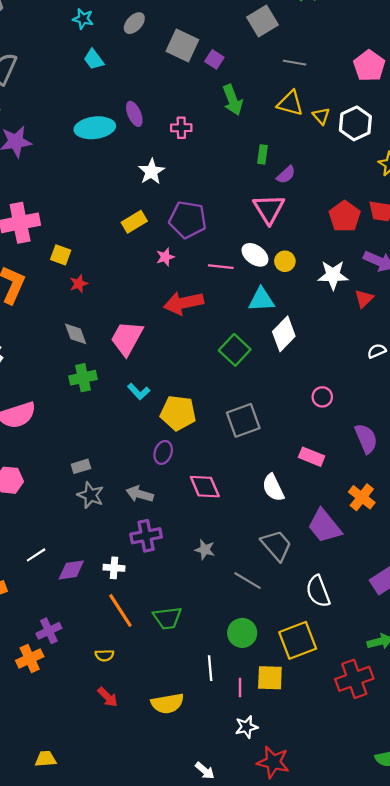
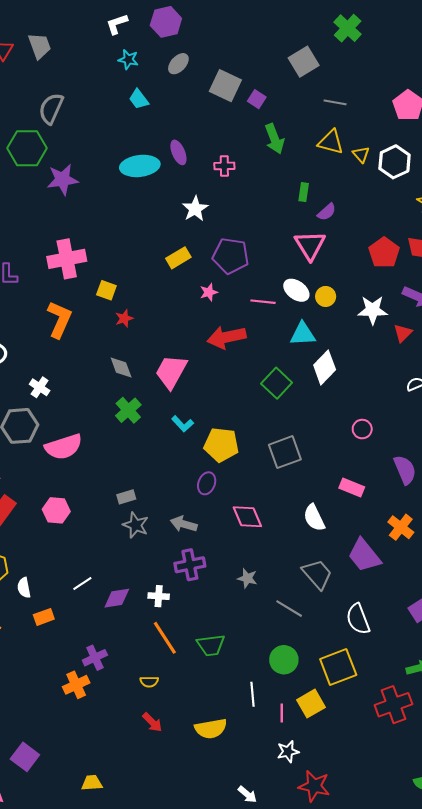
green cross: (83, 378) -> (128, 410), turned -30
yellow square: (270, 678) -> (311, 704), turned -32

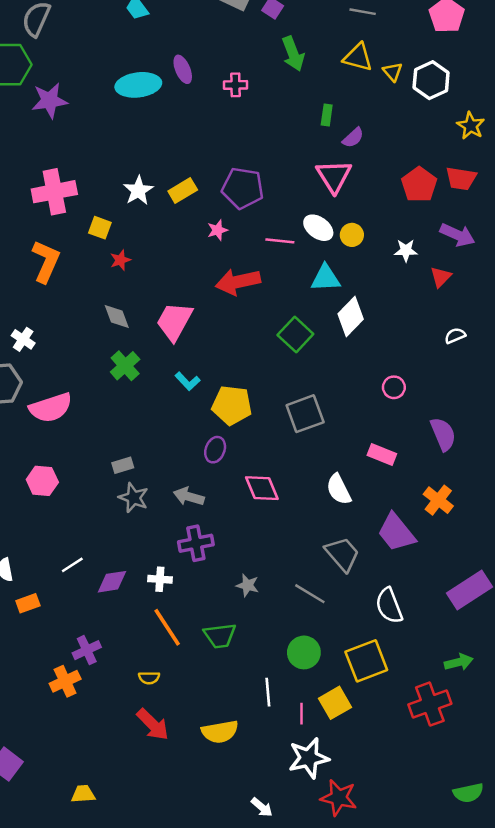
white star: (195, 209) -> (138, 191), moved
white star: (373, 310) -> (406, 251), size x0.7
gray star: (247, 578) -> (247, 585), moved
red arrow: (152, 722) -> (153, 724), size x1.4
white star: (288, 752) -> (309, 758), size x1.6

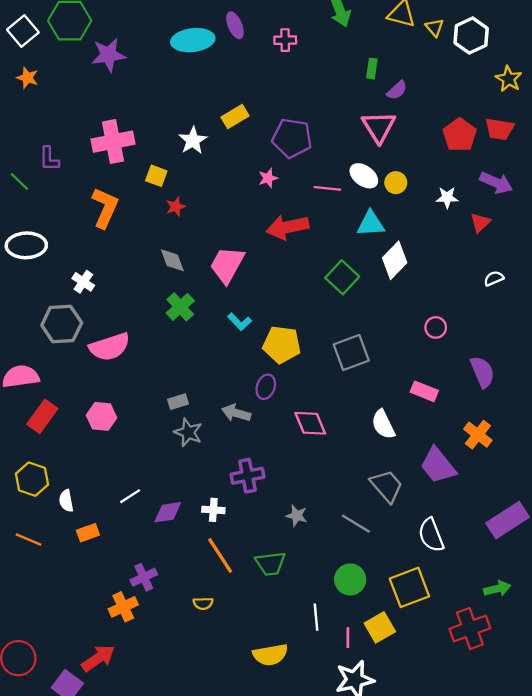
yellow rectangle: (183, 191) -> (235, 117), moved
gray arrow: (189, 496) -> (236, 413), moved
red arrow: (153, 724) -> (98, 658), moved, turned -80

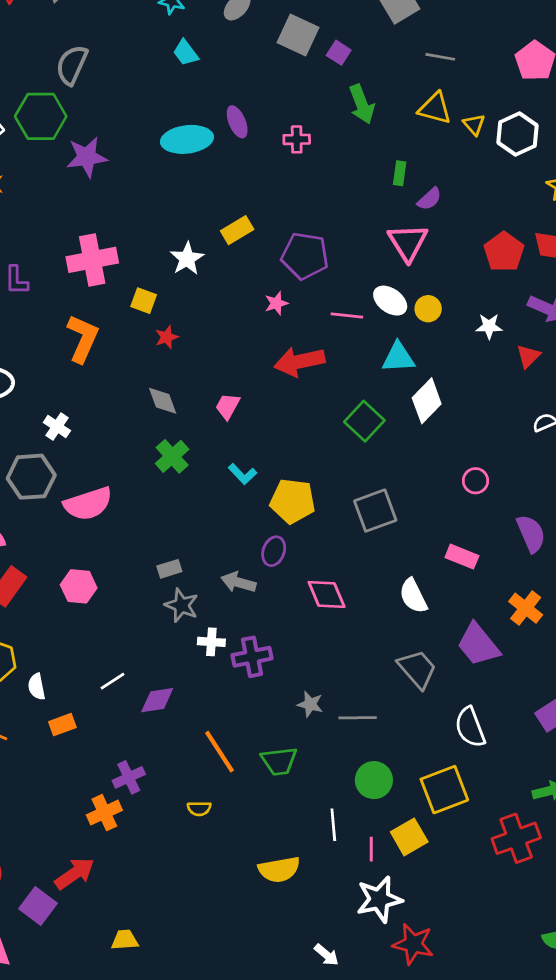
pink trapezoid: (227, 265) -> (228, 406), size x0.6
white cross: (213, 510) -> (211, 642), moved
gray line: (356, 524) -> (358, 718), moved, turned -32

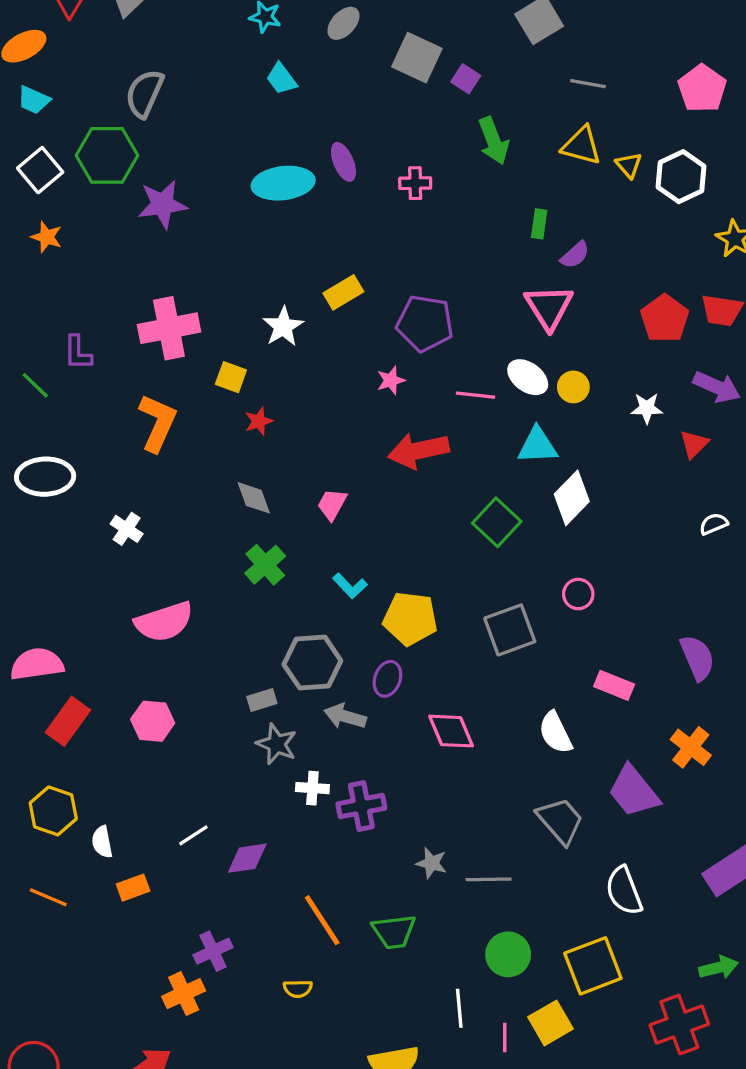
gray hexagon: (31, 477) -> (312, 663), moved
pink circle: (475, 481) -> (578, 594), moved

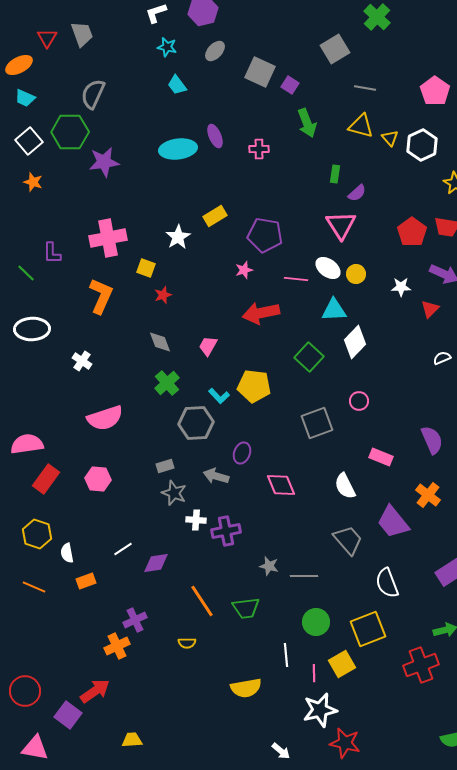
yellow pentagon: (410, 618) -> (254, 386), moved
gray hexagon: (312, 663) -> (196, 423), moved

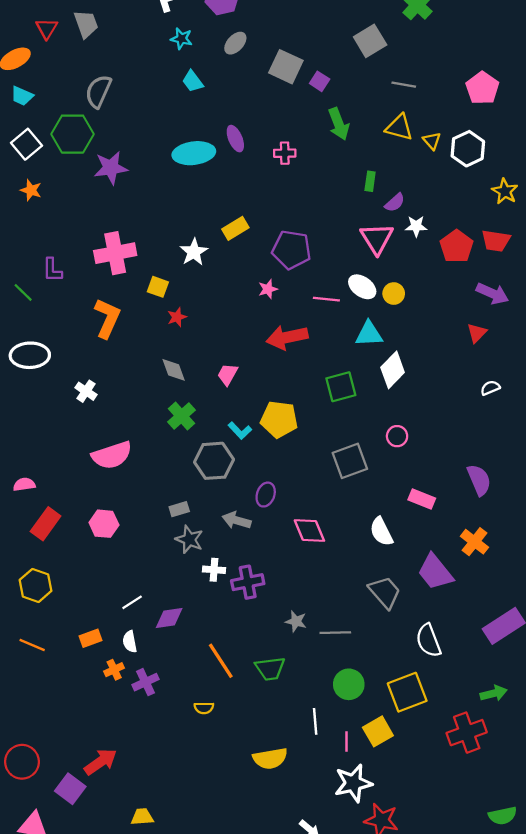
white star: (401, 287) -> (416, 226), moved
green square: (309, 357) -> (341, 387), turned 32
pink semicircle: (27, 444) -> (24, 484), size x0.6
white semicircle: (67, 553) -> (130, 642), moved
orange cross: (117, 646) -> (114, 670), moved, size x0.7

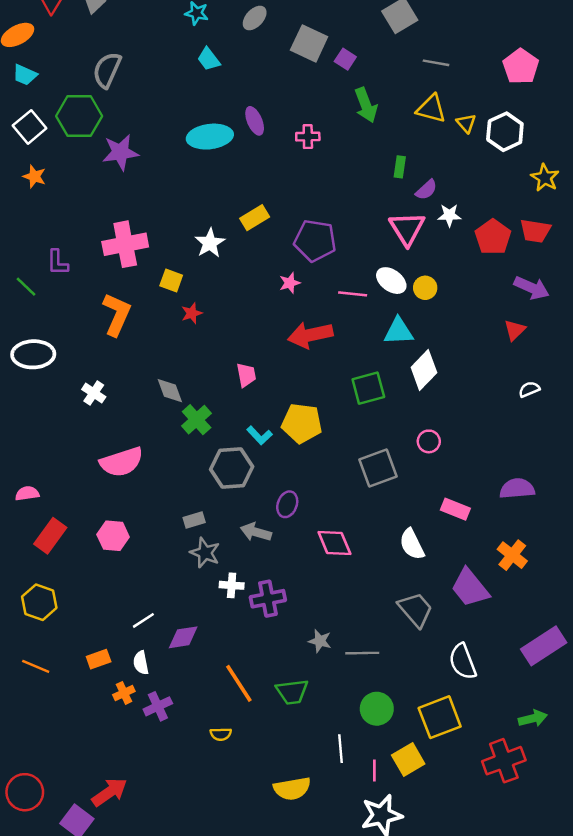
gray diamond: (174, 370) -> (170, 391), moved
pink trapezoid: (227, 374) -> (246, 375), turned 140
purple semicircle: (479, 480) -> (517, 489), turned -72

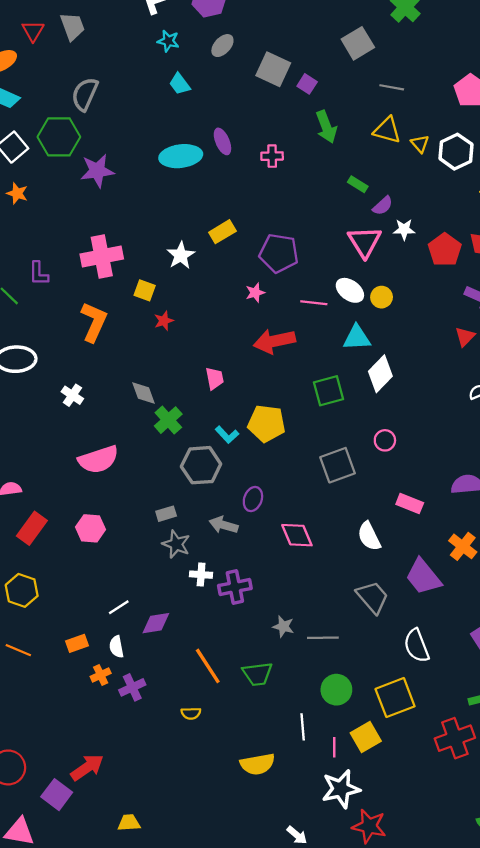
green rectangle: (400, 167) -> (358, 184), turned -66

